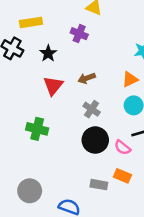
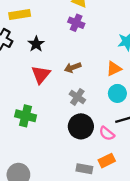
purple cross: (79, 34) -> (76, 23), moved
orange rectangle: (122, 176) -> (107, 161), turned -49

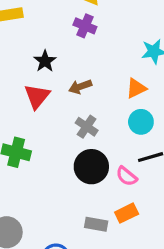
black star: (36, 44) -> (45, 61), moved

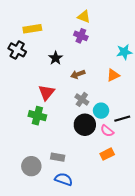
red triangle: (37, 96) -> (46, 92), moved
cyan circle: (141, 122) -> (101, 111), moved
gray rectangle: (96, 224) -> (58, 157), moved

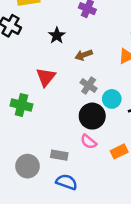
green cross: (37, 116) -> (21, 105), moved
pink semicircle: (107, 131) -> (89, 142), moved

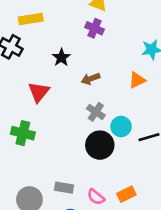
red triangle: (46, 77) -> (39, 92), moved
pink semicircle: (89, 142) -> (96, 197), moved
orange rectangle: (119, 151) -> (126, 194), moved

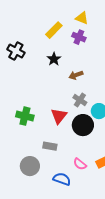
yellow rectangle: (31, 19) -> (54, 30), moved, turned -36
red triangle: (39, 92) -> (59, 116), moved
gray rectangle: (64, 188) -> (50, 146), moved

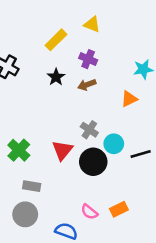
purple cross: (79, 37) -> (88, 59), moved
brown arrow: (76, 75) -> (87, 85), moved
green cross: (25, 116) -> (19, 150), turned 30
gray rectangle: (50, 146) -> (32, 186), moved

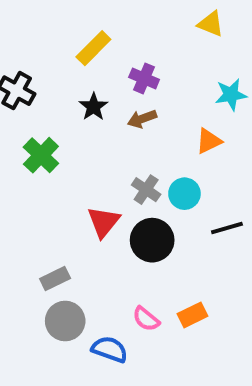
yellow triangle: (92, 24) -> (211, 24), moved
cyan circle: (114, 144) -> (184, 194), moved
green cross: (19, 150) -> (41, 155), moved
gray rectangle: (32, 186) -> (55, 279), turned -36
gray circle: (25, 214) -> (65, 321), moved

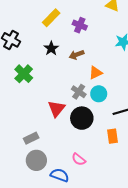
purple cross: (144, 78) -> (80, 25), moved
orange triangle: (209, 141) -> (96, 73), moved
orange rectangle: (193, 315) -> (112, 136), moved, turned -72

